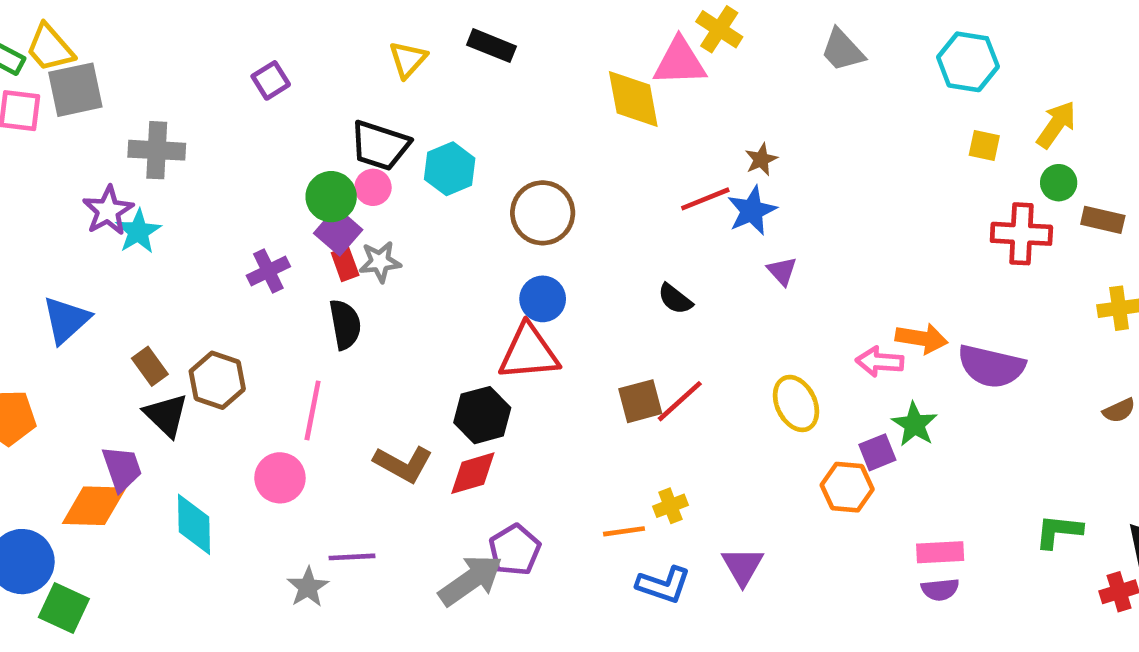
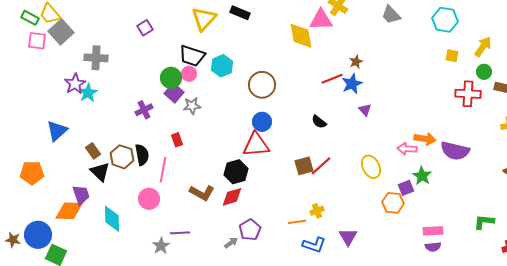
yellow triangle: (408, 59) -> (204, 19), size x1.5
gray square: (75, 90) -> (61, 32), turned -30
red rectangle: (345, 264) -> (177, 140), moved
black semicircle: (345, 324) -> (142, 155), moved
gray arrow: (471, 580) -> (231, 243), size x0.5

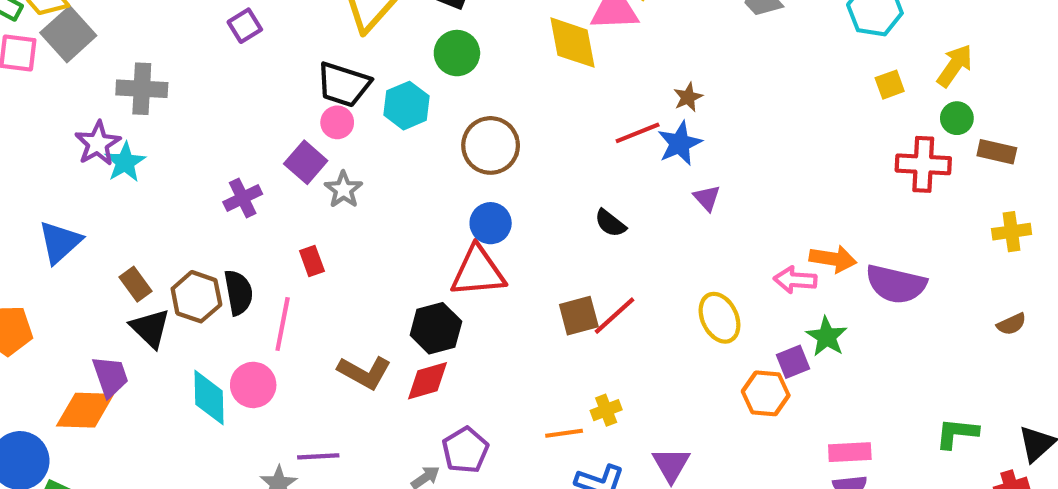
yellow square: (452, 56) -> (890, 85), turned -32
green circle: (171, 78) -> (457, 53), moved
gray star: (192, 106) -> (343, 190), turned -30
cyan diamond: (112, 219) -> (209, 398), moved

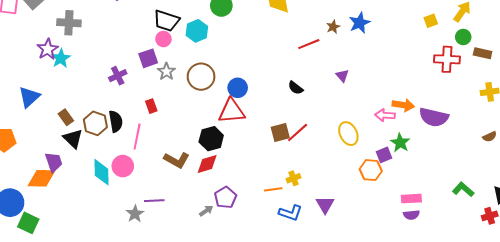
blue star: (680, 143) -> (360, 23), moved
brown circle: (491, 145) -> (201, 77), moved
purple square: (306, 162) -> (148, 58), turned 30
green L-shape: (957, 433) -> (463, 189), turned 35

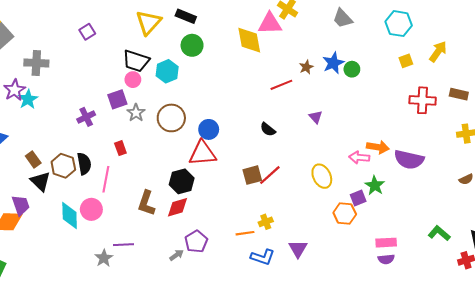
green circle: (463, 37) -> (352, 69), moved
brown L-shape: (177, 160) -> (146, 203), turned 80

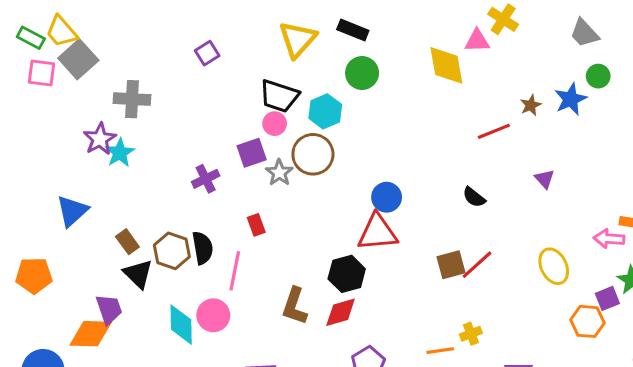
pink triangle: (270, 24) -> (477, 41), size x0.7
green circle: (352, 69) -> (598, 76), moved
brown circle: (171, 118) -> (313, 154), moved

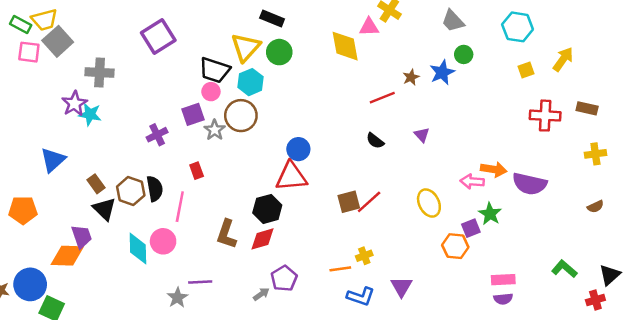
yellow trapezoid: (61, 32) -> (44, 20), turned -64
yellow triangle: (298, 39) -> (246, 47), moved
purple square: (207, 53) -> (158, 37), size x1.8
cyan star: (120, 153) -> (90, 114), turned -30
black semicircle: (474, 197) -> (375, 141), moved

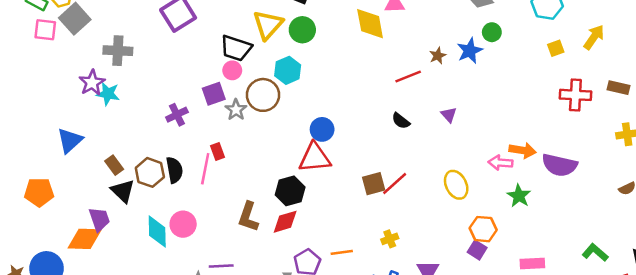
cyan hexagon: (251, 82) -> (288, 70), moved
pink line: (180, 207) -> (205, 169), moved
purple square: (471, 228) -> (477, 250), moved, turned -36
orange line: (340, 269) -> (342, 252), moved

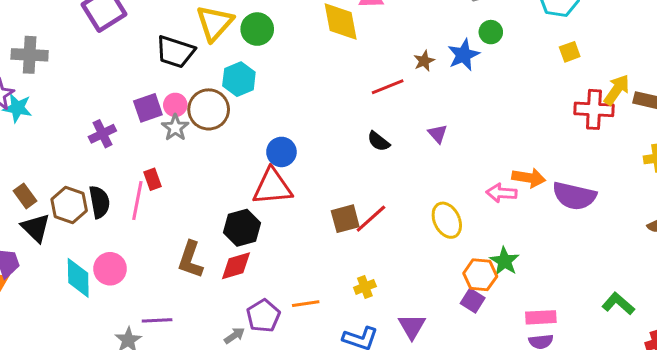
yellow arrow: (594, 37) -> (617, 90), moved
pink circle: (232, 70) -> (175, 105), moved
green star: (519, 196) -> (504, 261), moved

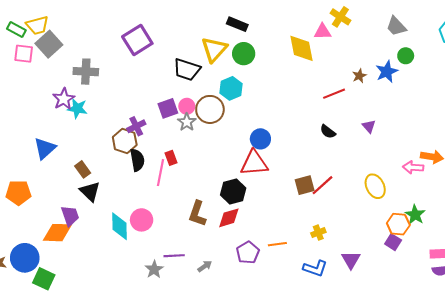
black semicircle: (99, 202) -> (137, 160), moved
brown hexagon: (69, 205) -> (125, 141), moved
gray arrow: (234, 335) -> (205, 266), moved

